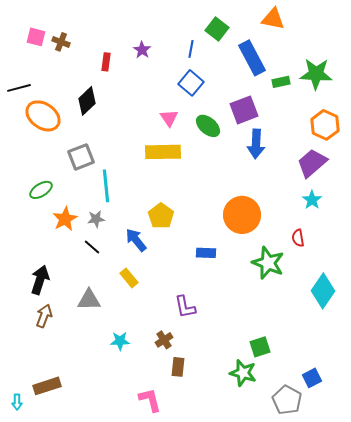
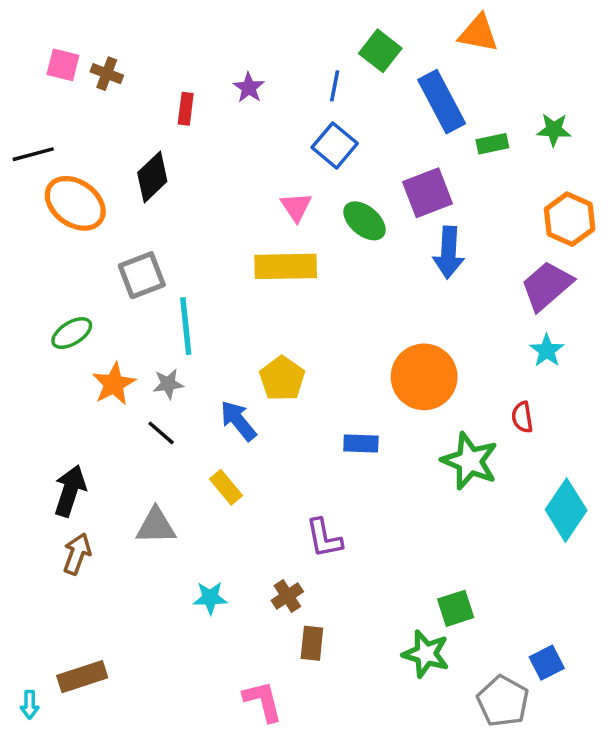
green star: (316, 74) -> (554, 130), size x0.6

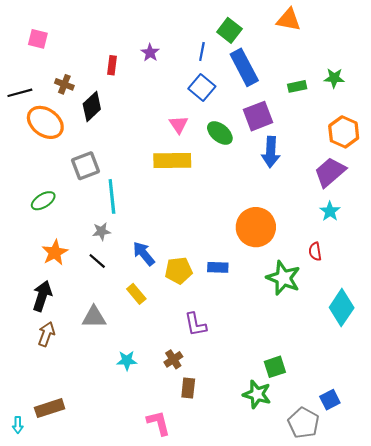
brown cross: (107, 74) -> (64, 84), moved
blue rectangle: (442, 102) -> (244, 67), moved
yellow pentagon: (282, 379) -> (179, 271), moved, turned 30
orange star: (114, 384) -> (55, 253), moved

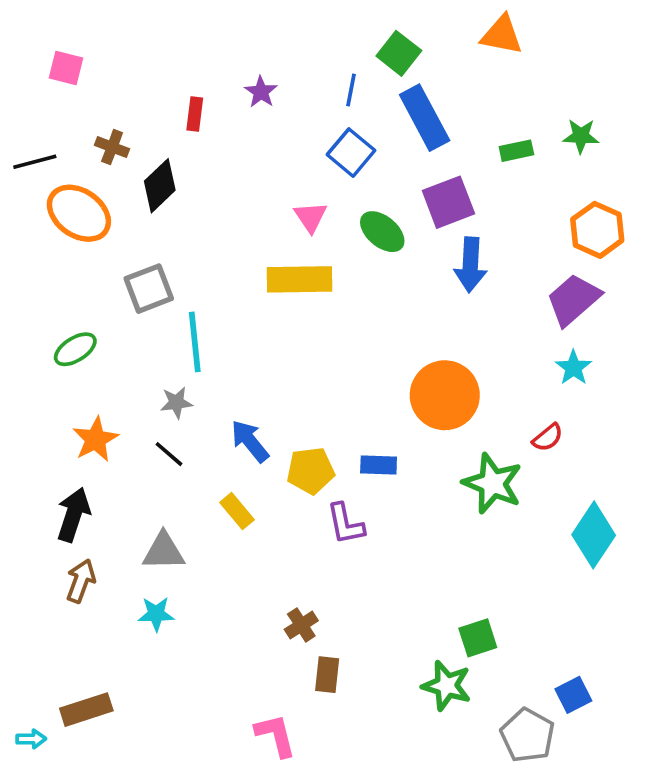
red semicircle: (315, 251) -> (548, 437), turned -120
purple L-shape: (196, 324) -> (345, 524), moved
cyan star: (127, 360) -> (156, 614), moved
cyan arrow: (18, 425) -> (31, 739), turned -91

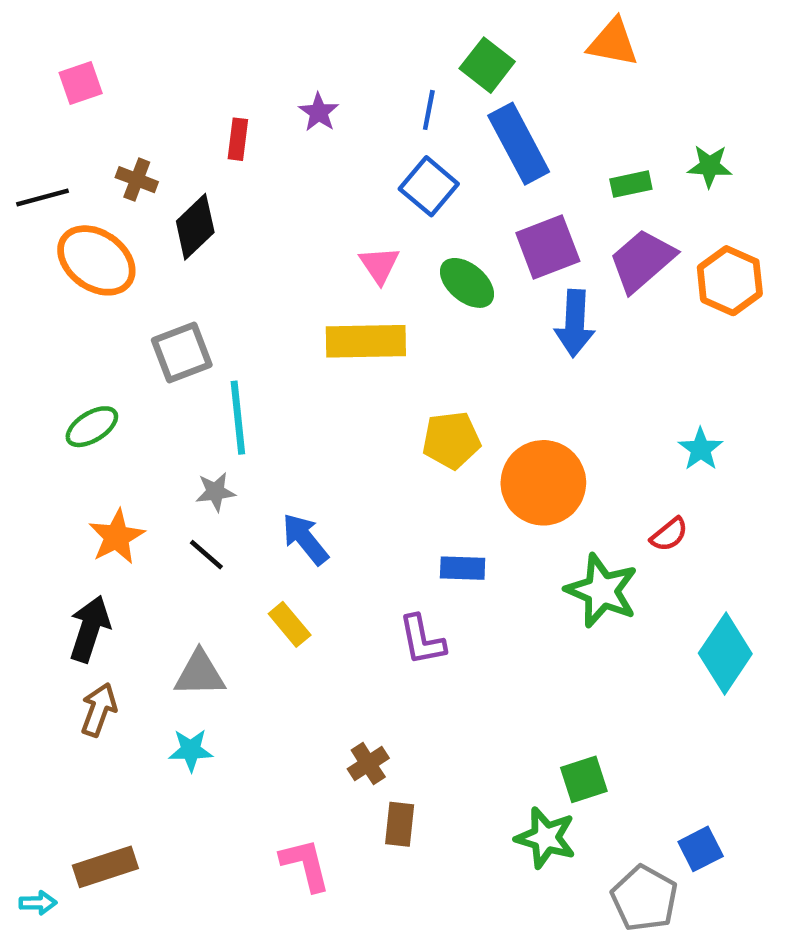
pink square: (66, 68) -> (81, 83), turned -33
purple trapezoid: (573, 300) -> (642, 260), moved
yellow pentagon: (311, 471) -> (451, 440), moved
pink L-shape: (276, 735) -> (305, 865), moved

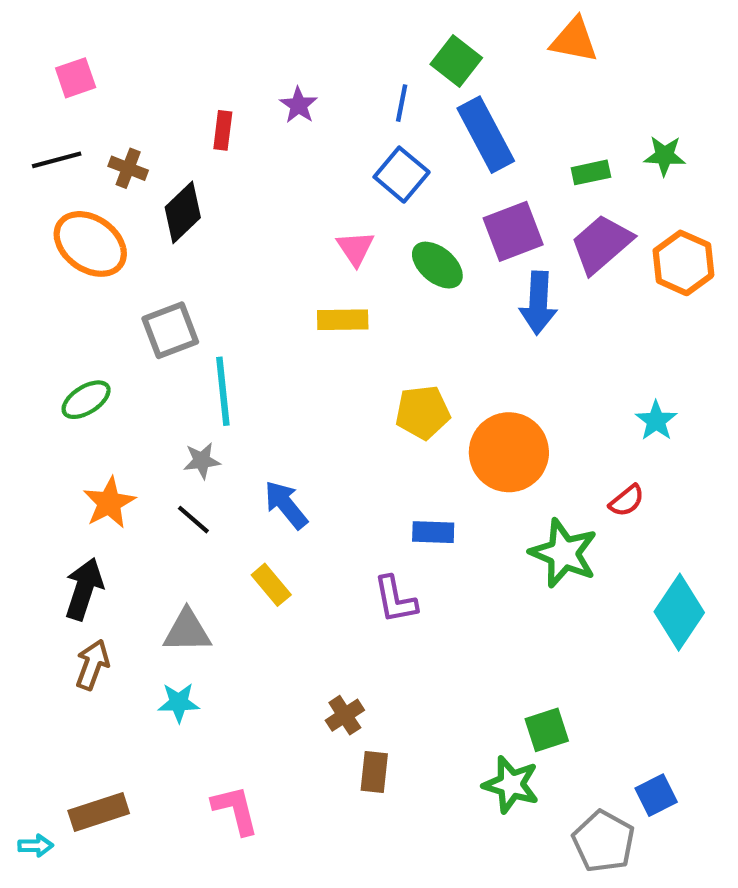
black line: (42, 198) -> (57, 160), moved
yellow rectangle: (366, 341) -> (343, 320), size x0.7
pink L-shape: (305, 865) -> (235, 810), moved

